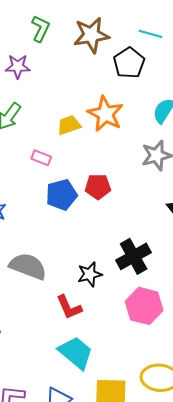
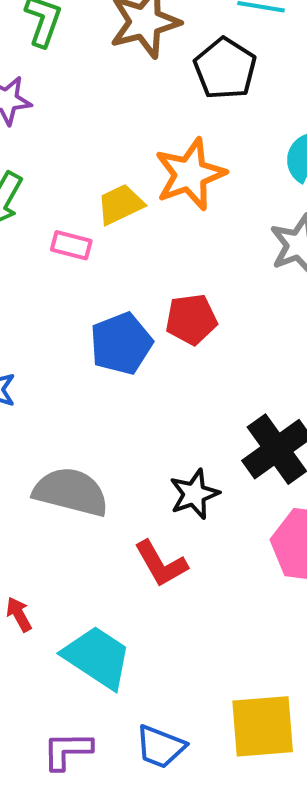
orange star: (105, 114) -> (190, 174), turned 30
pink rectangle: (41, 158) -> (71, 245), moved
cyan trapezoid: (76, 353) -> (97, 657), moved

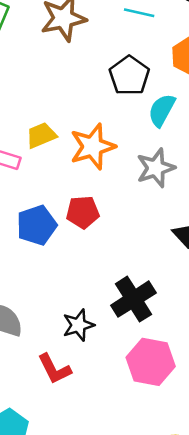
black pentagon: (225, 69) -> (129, 76), moved
orange star: (190, 174) -> (93, 147), moved

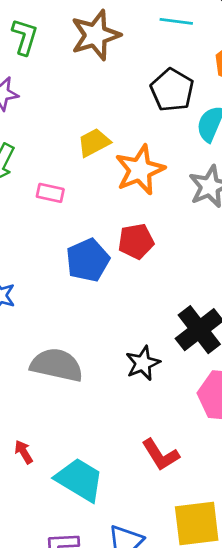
yellow trapezoid: (41, 135) -> (94, 143), moved
red L-shape: (54, 369) -> (160, 455), moved

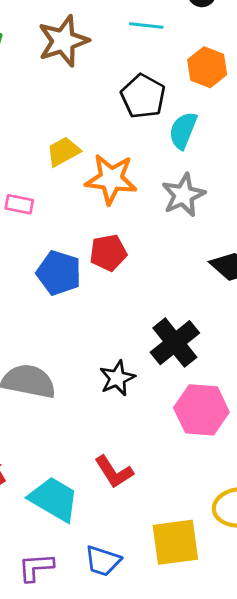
orange star: (140, 170) -> (111, 179), turned 30
blue pentagon: (88, 260) -> (59, 273), turned -30
red L-shape: (160, 455) -> (114, 472), moved

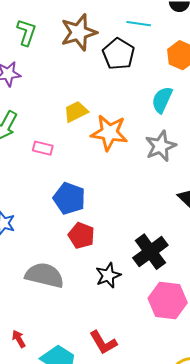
black pentagon: (143, 96) -> (118, 54), moved
red pentagon: (108, 253) -> (81, 235), moved, turned 30

